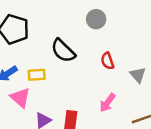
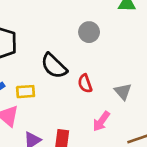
red semicircle: (107, 61) -> (85, 83), moved
gray triangle: (138, 75) -> (123, 92), moved

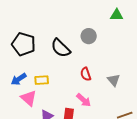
black semicircle: (54, 66) -> (61, 48), moved
pink arrow: (101, 121) -> (84, 100), moved, turned -84

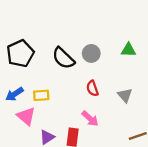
green triangle: (117, 15) -> (128, 50), moved
gray circle: (89, 36) -> (91, 53), moved
black pentagon: (24, 44) -> (20, 53), turned 30

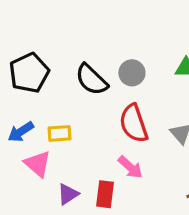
red semicircle: (92, 88) -> (134, 123), size x1.6

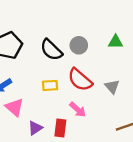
red semicircle: (134, 123) -> (80, 80), turned -30
yellow rectangle: (59, 133) -> (50, 85), moved

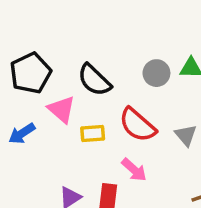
gray circle: (79, 45) -> (156, 73), moved
pink triangle: (15, 107) -> (62, 109), moved

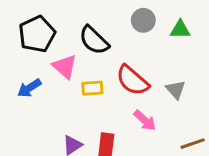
gray circle: (156, 73) -> (143, 20), moved
pink arrow: (134, 170) -> (145, 120), moved

